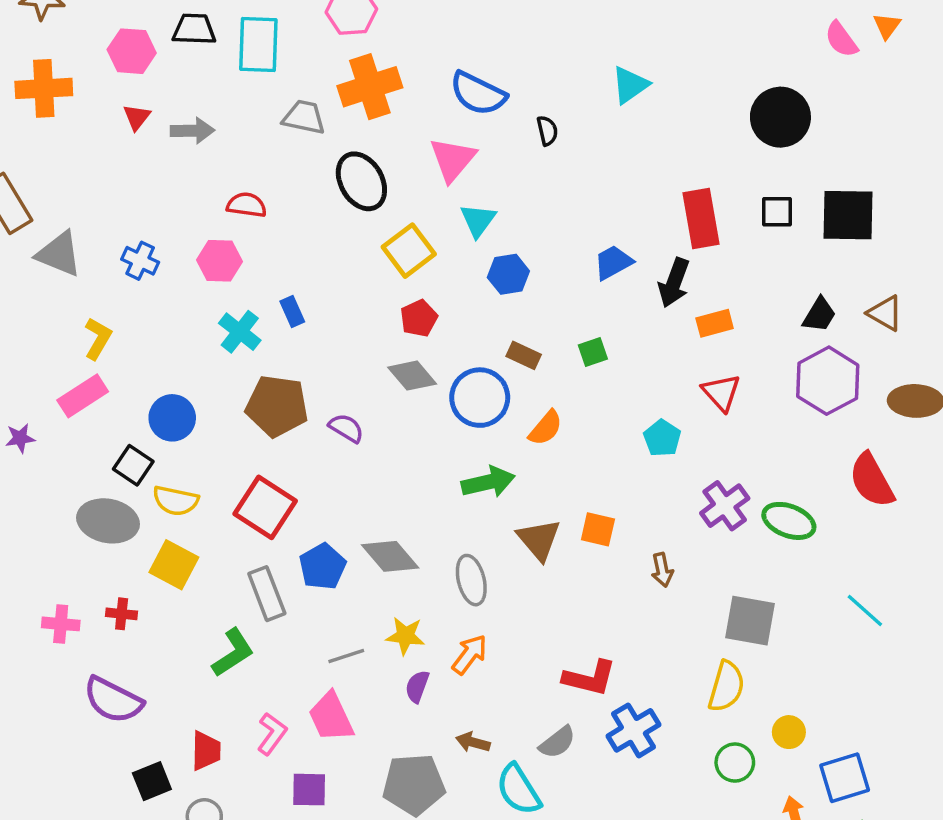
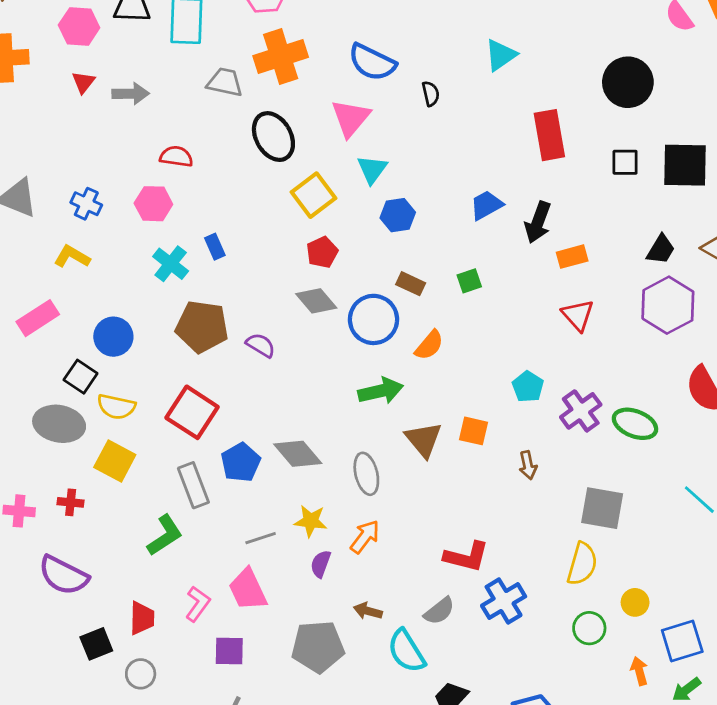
red rectangle: (701, 218) -> (549, 135), moved
yellow L-shape: (98, 338) -> (72, 257), moved, turned -90
cyan pentagon: (662, 438) -> (528, 387), moved

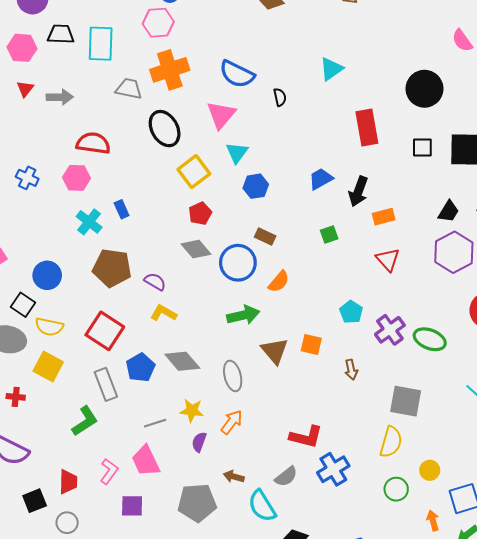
red semicircle: (176, 157) -> (93, 143), size x1.4
yellow L-shape: (72, 257) -> (163, 313), moved
green square: (469, 281) -> (329, 234), moved

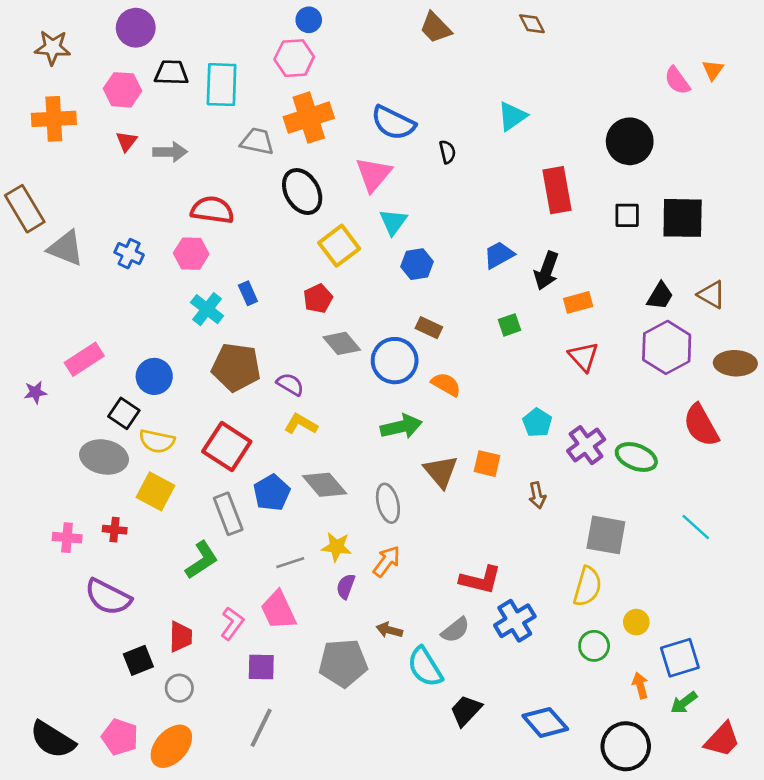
red pentagon: (200, 213) -> (318, 298), moved
orange semicircle: (279, 282) -> (446, 384), turned -100

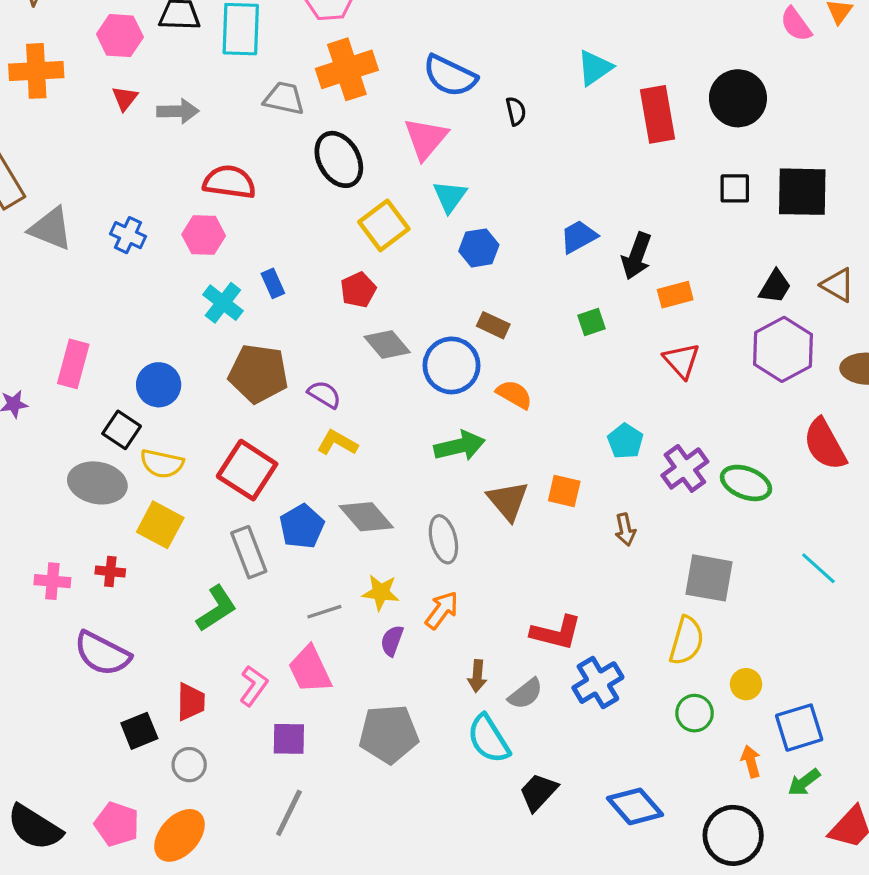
red rectangle: (557, 190) -> (657, 114), moved
pink rectangle: (84, 359) -> (73, 364), turned -42
brown arrow: (389, 630) -> (477, 676), moved, turned -100

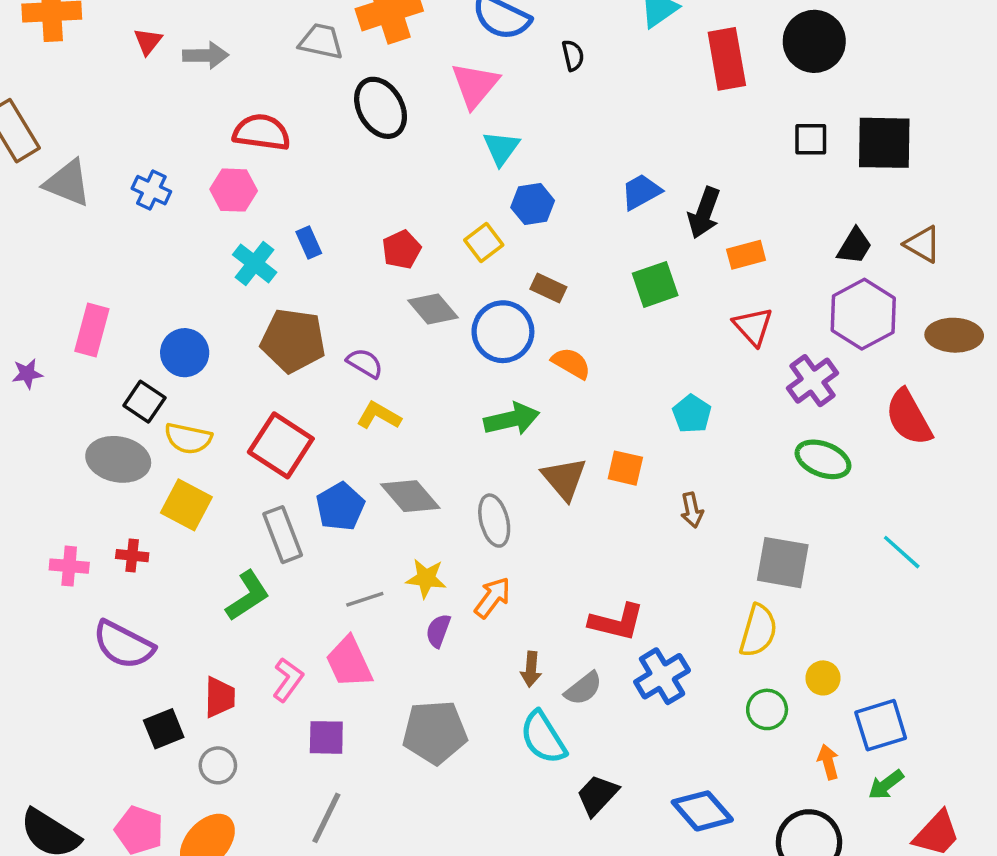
yellow square: (384, 225) -> (484, 242), moved, size x0.7
green square: (592, 322) -> (655, 284), size x1.5
purple cross: (685, 468) -> (812, 381), moved

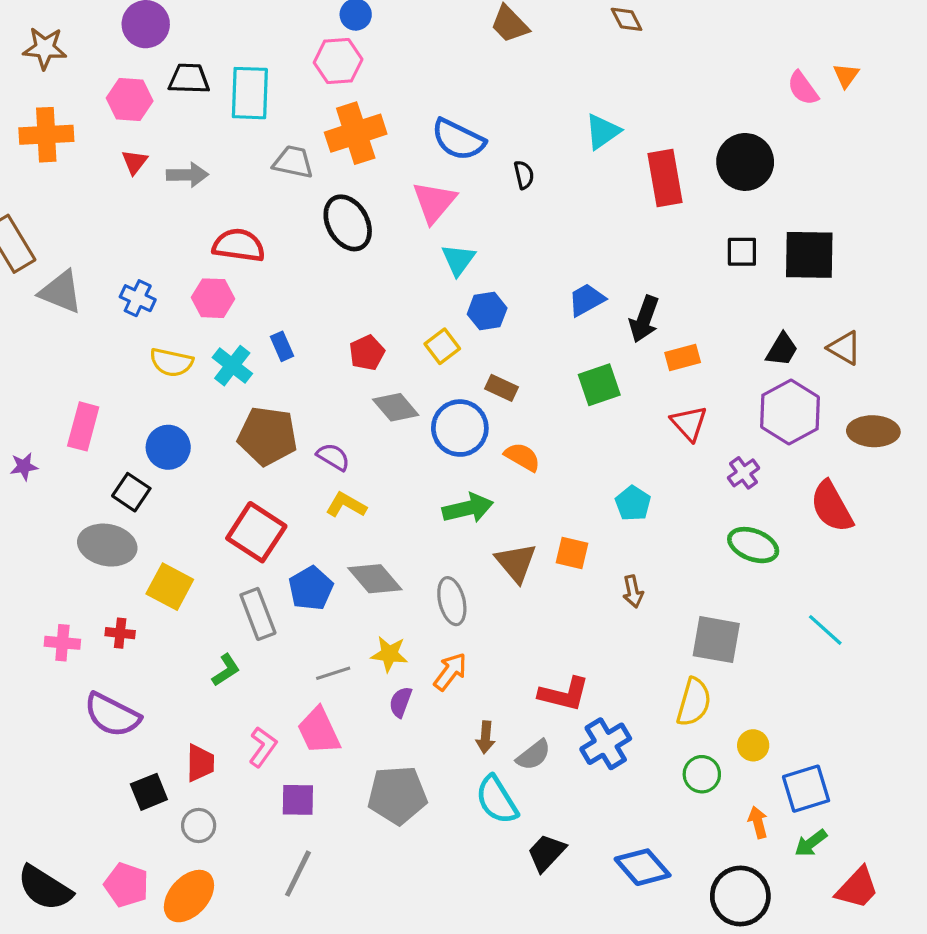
purple cross: (812, 381) -> (744, 473), size x0.7
yellow semicircle: (188, 438) -> (171, 362), moved
green L-shape: (248, 596) -> (226, 670), size x0.7

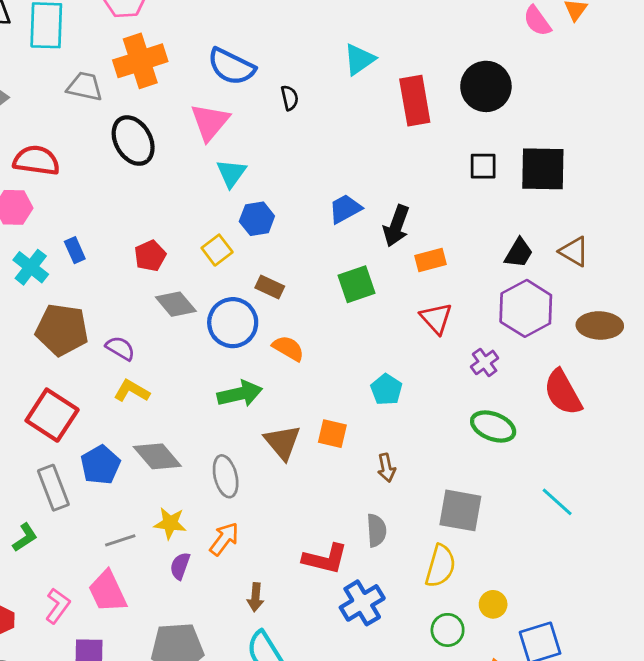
gray semicircle: (534, 755) -> (376, 530), moved, turned -56

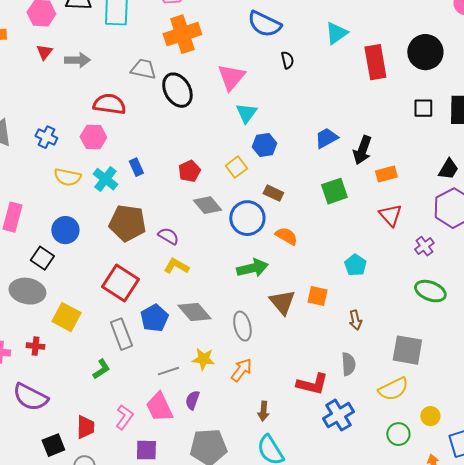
blue semicircle: (231, 67) -> (264, 24), moved
gray trapezoid: (85, 86) -> (143, 69), moved
purple semicircle: (180, 566) -> (192, 400), moved
yellow semicircle: (440, 566) -> (393, 389), turned 48

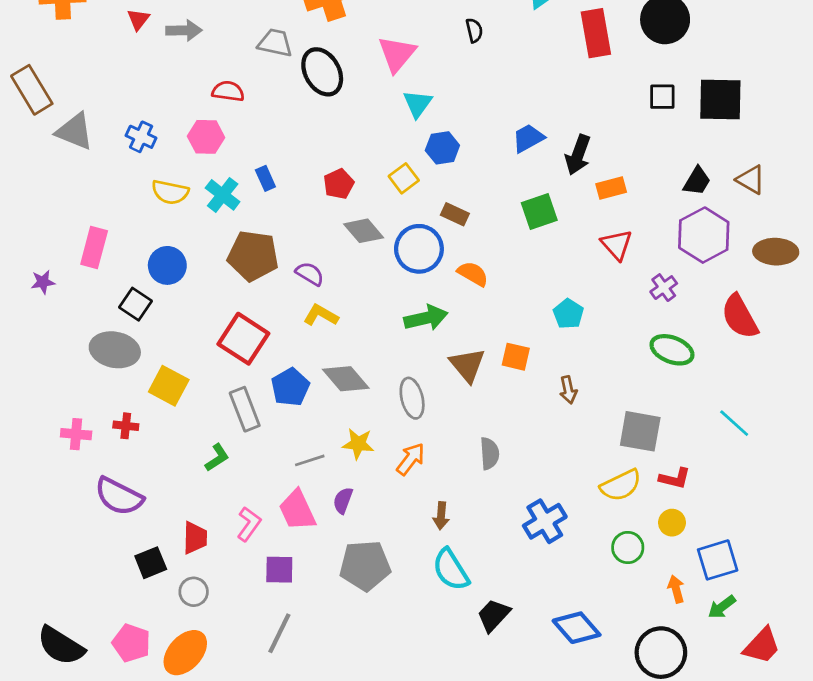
red semicircle: (109, 104) -> (228, 91), size x0.7
gray semicircle: (348, 364) -> (489, 453), moved
red L-shape: (312, 384) -> (675, 478), moved, size x0.7

